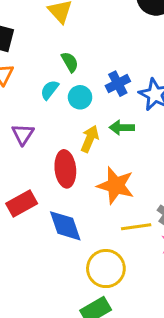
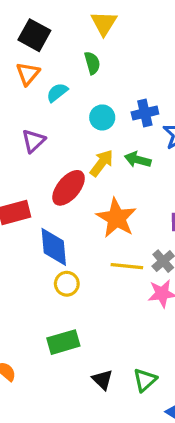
green semicircle: (70, 62) -> (92, 63), moved
cyan semicircle: (50, 90) -> (57, 92), moved
red ellipse: (65, 169) -> (69, 188), turned 32
yellow circle: (106, 269) -> (67, 284), moved, size x0.6

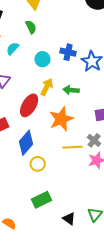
blue cross: (145, 113) -> (68, 52), turned 35
green arrow: (138, 160) -> (71, 90), moved
orange star: (116, 218) -> (61, 119), turned 30
blue diamond: (54, 247) -> (26, 143), turned 55

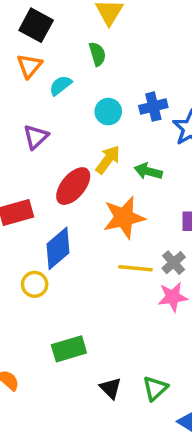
blue cross: (68, 52) -> (153, 107), turned -35
yellow circle: (38, 164) -> (35, 284), moved

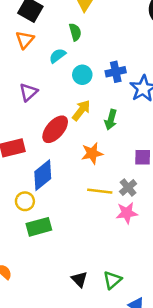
cyan semicircle: (61, 85) -> (58, 56), moved
green arrow: (148, 171) -> (111, 120), turned -90
orange star: (124, 218) -> (92, 153), size x0.7
green rectangle: (69, 349) -> (39, 227), moved

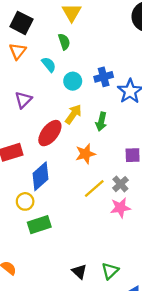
cyan semicircle: (58, 56) -> (49, 65), turned 91
yellow line: (100, 191) -> (94, 189), turned -45

